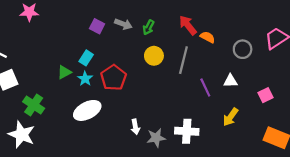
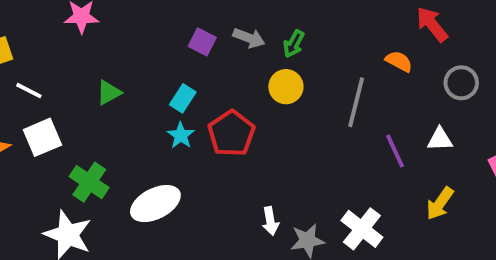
red arrow: (188, 25) -> (432, 24), moved
yellow circle: (154, 56) -> (286, 87), moved
green triangle: (64, 72) -> (109, 93), moved
white ellipse: (87, 110) -> (155, 204), moved
white cross: (187, 131) -> (362, 229), turned 35

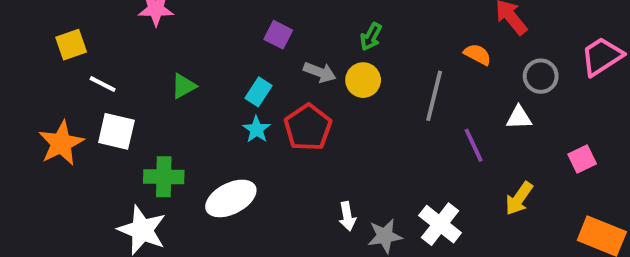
gray arrow: (249, 38) -> (320, 72), moved
white square: (42, 137) -> (116, 131), turned 36
white triangle: (440, 139) -> (519, 118), moved
green cross: (89, 182) -> (164, 177), turned -33

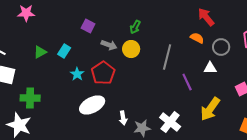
orange semicircle: (478, 54) -> (197, 38), moved
cyan rectangle: (259, 92) -> (64, 51), moved
white ellipse: (231, 198) -> (92, 105), moved
yellow arrow: (519, 198) -> (210, 109), size x1.4

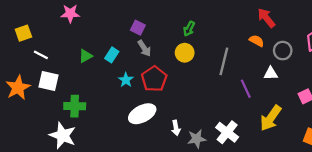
gray arrow: (109, 45) -> (144, 48), moved, turned 35

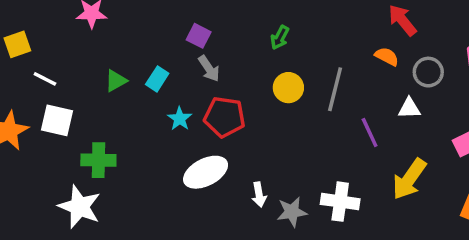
yellow circle: (185, 53) -> (288, 88), moved
red pentagon: (154, 79) -> (225, 117), turned -30
white cross: (227, 132) -> (340, 202), turned -30

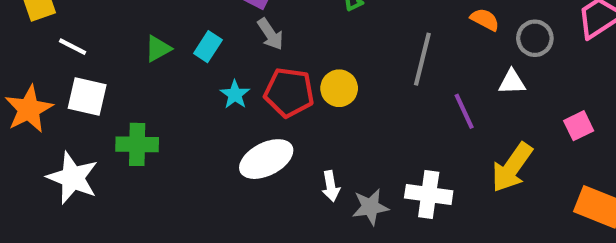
yellow circle: (288, 88) -> (339, 88), moved
white star: (79, 207) -> (73, 178), moved

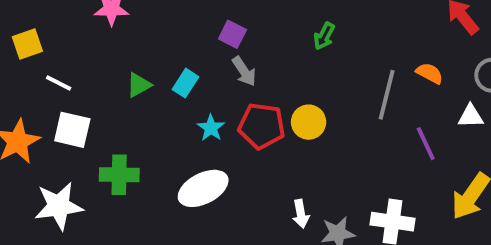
orange semicircle: (485, 20) -> (430, 73), moved
white ellipse: (266, 159) -> (203, 188), moved
white star: (73, 178) -> (59, 206), turned -30

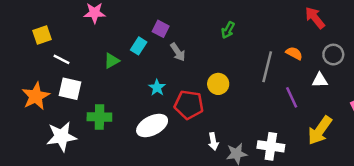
purple square: (232, 34) -> (161, 29), moved
cyan rectangle: (186, 83) -> (139, 46), moved
red pentagon: (262, 126) -> (189, 105), moved

